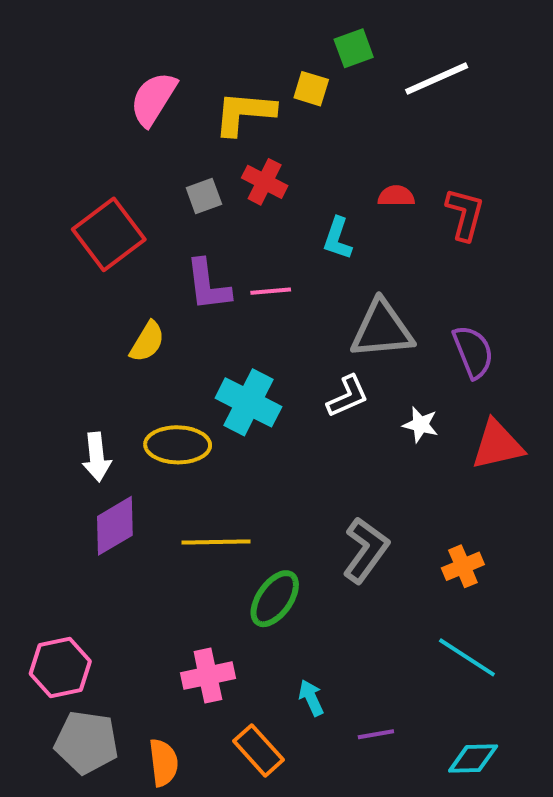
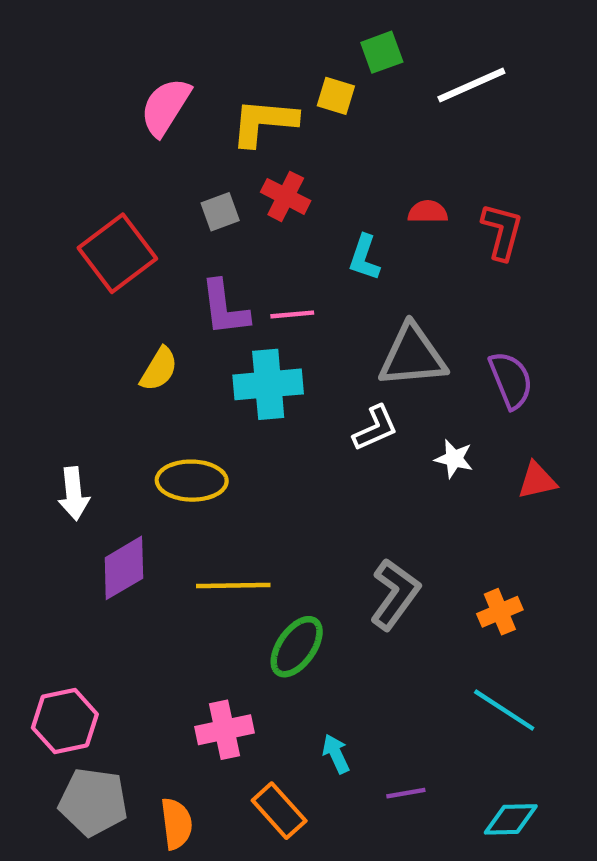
cyan cross: (248, 402) -> (268, 384), moved, turned -32
red triangle: (497, 445) -> (537, 481), size x0.7
white arrow: (97, 457) -> (74, 494), moved

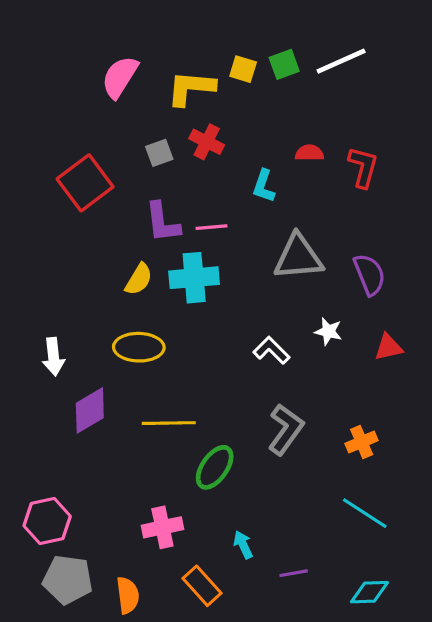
green square: (382, 52) -> (284, 64), moved
yellow semicircle: (159, 369) -> (139, 279), moved
white L-shape: (375, 428) -> (272, 350), moved, turned -111

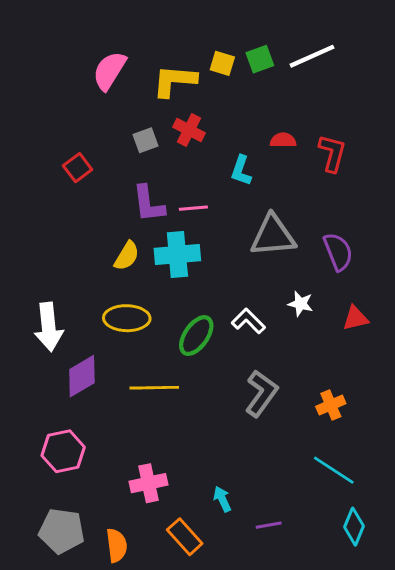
red square: (85, 183) -> (78, 168), size x0.6
white arrow: (53, 357) -> (49, 327), size x1.4
green ellipse: (215, 467) -> (196, 336), moved
pink hexagon: (47, 521) -> (63, 451), moved
cyan diamond: (369, 592) -> (354, 527), moved, turned -66

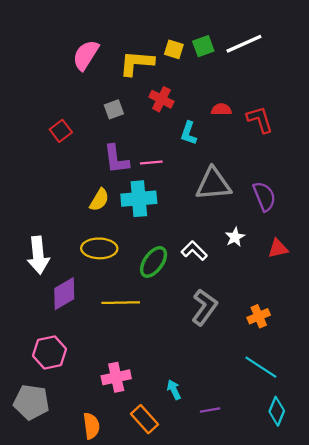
red cross: (189, 130) -> (161, 99), moved
red L-shape: (332, 153) -> (260, 120), turned -32
white star: (300, 304) -> (235, 237), turned 30
gray pentagon: (62, 531) -> (31, 402), moved

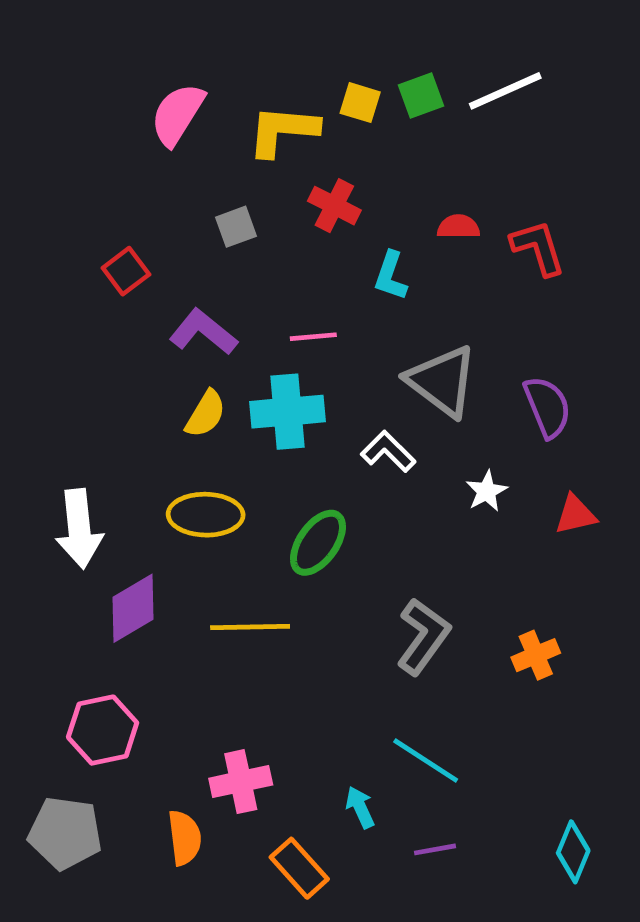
purple L-shape: (116, 159) -> (203, 332), moved, turned 136
gray triangle: (213, 184) -> (442, 381), turned 42
white L-shape: (194, 251) -> (388, 451), moved
cyan line: (261, 367) -> (426, 760), moved
orange semicircle: (91, 426) -> (185, 838), moved

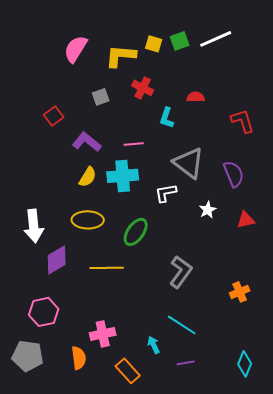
red L-shape: (538, 248) -> (243, 121), moved
white L-shape: (388, 451) -> (166, 193), turned -55
orange cross: (536, 655) -> (240, 292), moved

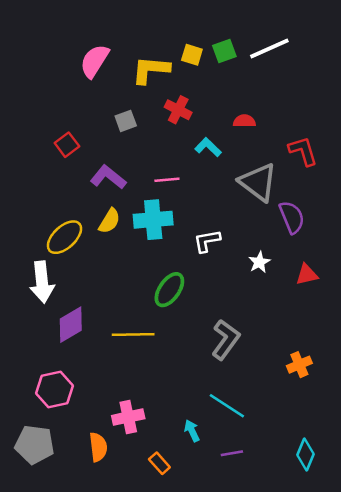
cyan L-shape: (167, 118) -> (208, 147), turned 115
gray triangle: (189, 163) -> (258, 182), moved
yellow ellipse: (88, 220) -> (64, 237), moved, turned -44
orange rectangle: (128, 371) -> (159, 463), size x0.7

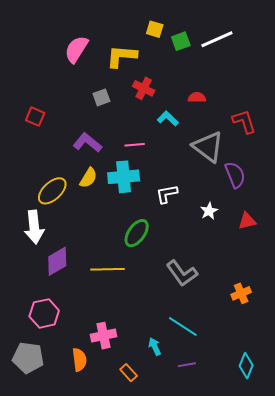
yellow square: (192, 55) -> (155, 29), moved
red square: (67, 145) -> (35, 117), moved, turned -30
gray L-shape: (226, 340) -> (182, 273), turned 108

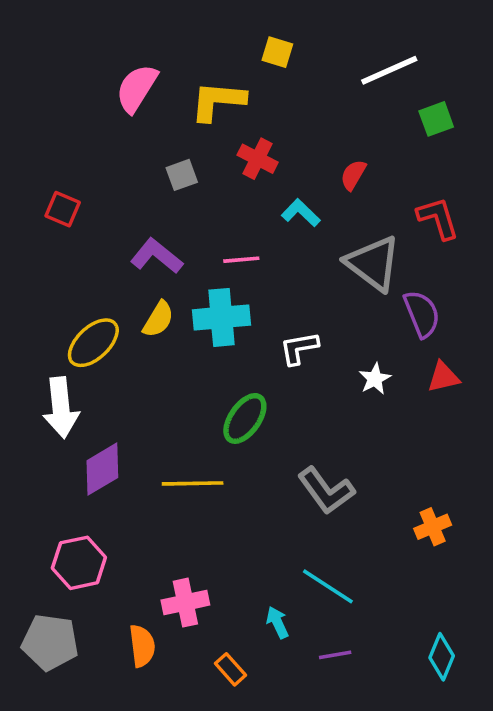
green square: (181, 41) -> (436, 119), moved
red semicircle: (197, 97) -> (353, 175), turned -60
red triangle: (247, 221) -> (443, 377), moved

